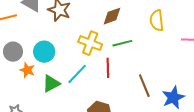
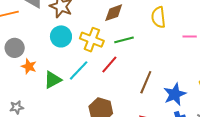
cyan circle: (44, 52) -> (61, 36), moved
red line: (108, 68) -> (109, 65), turned 42
brown line: (144, 86) -> (146, 82), turned 45

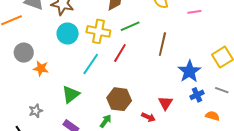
green triangle: (53, 80) -> (71, 94), moved
brown line: (146, 82) -> (162, 44), moved

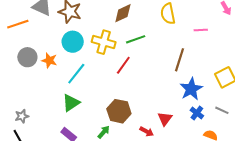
brown line: (162, 44) -> (179, 60), moved
cyan line: (91, 64) -> (76, 74), moved
orange star: (41, 68) -> (49, 60), moved
blue cross: (197, 95) -> (197, 113), turned -32
gray star: (36, 111) -> (22, 116), moved

